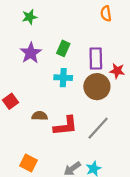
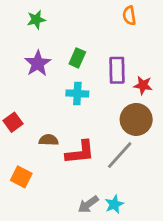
brown circle: (97, 87) -> (136, 119), moved
orange square: (28, 163) -> (21, 177), moved

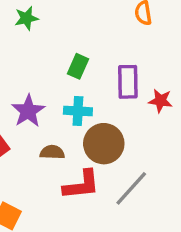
purple star: (38, 63) -> (28, 111), moved
brown circle: (136, 119) -> (104, 144), moved
brown semicircle: (49, 140) -> (52, 152), moved

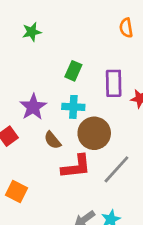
brown semicircle: (52, 152) -> (53, 140), turned -132

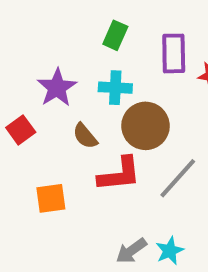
orange square: (16, 192) -> (51, 198), moved, turned -35

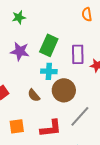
green rectangle: (115, 35) -> (49, 45), size x1.5
purple star: (57, 88) -> (20, 51), moved, turned -30
red L-shape: (119, 174) -> (51, 128), moved

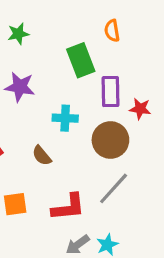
orange semicircle: (87, 14) -> (112, 31), moved
green rectangle: (49, 45) -> (81, 60), moved, turned -45
brown circle: (64, 90) -> (110, 140), moved

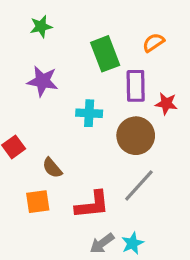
orange semicircle: (112, 31) -> (153, 43), moved, turned 65
brown semicircle: (42, 156) -> (52, 168), moved

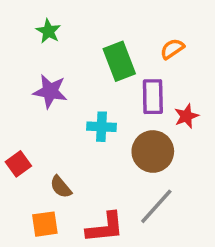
green star: (41, 26) -> (48, 31), turned -30
red star: (166, 104) -> (186, 116), turned -30

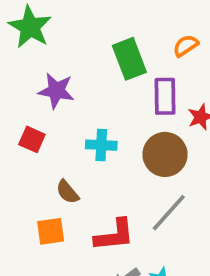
green star: (48, 31) -> (30, 27), moved, size x1.6
cyan cross: (101, 127) -> (101, 145), moved
red square: (18, 164) -> (32, 139), moved, turned -30

